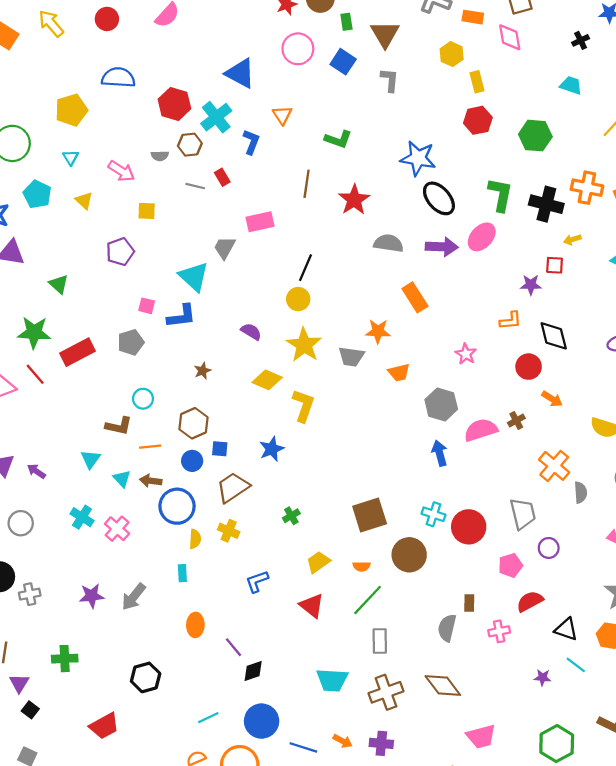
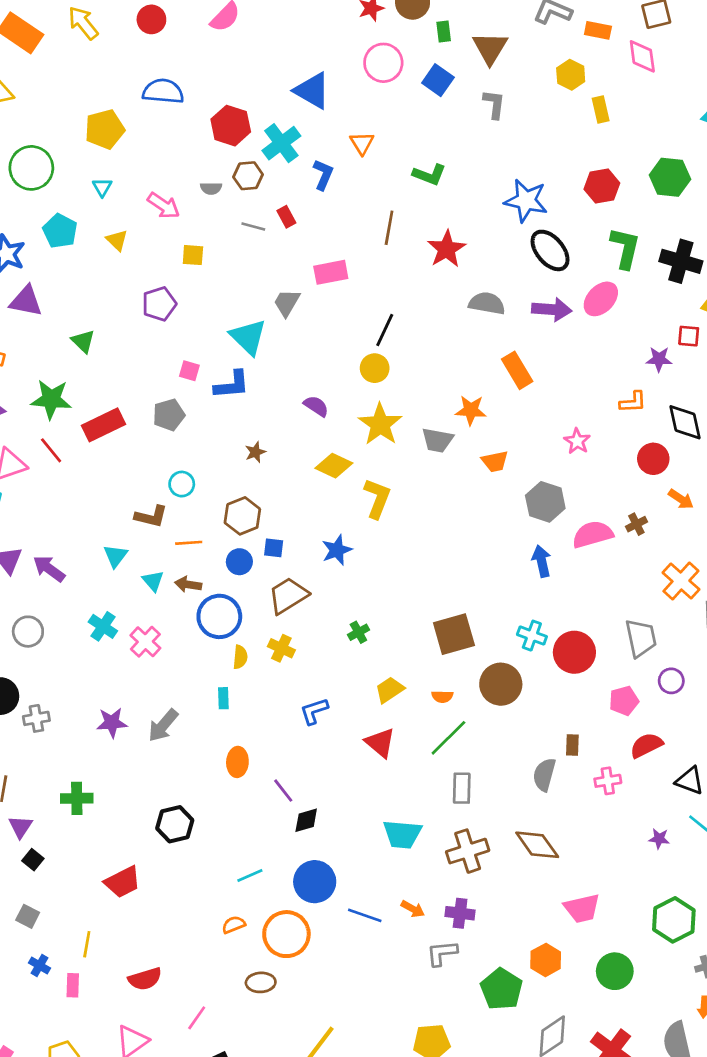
red hexagon: (478, 120) -> (602, 186), moved
purple arrow: (36, 471) -> (49, 569), size x1.4

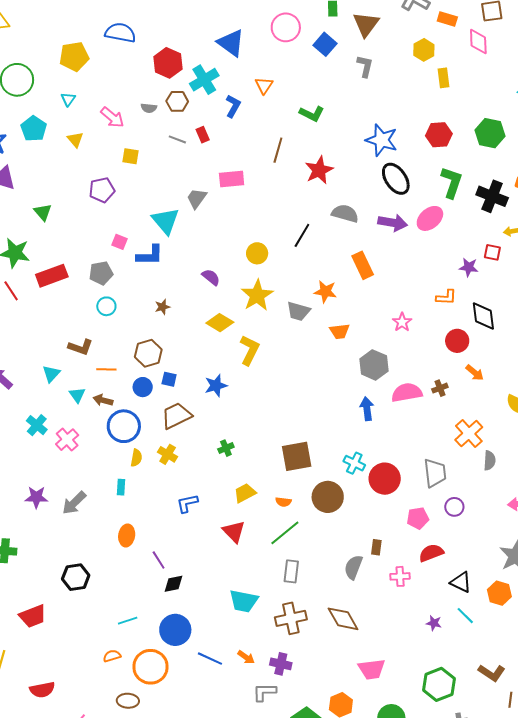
black line: (385, 330) -> (302, 235), moved
cyan circle: (182, 484) -> (106, 306), moved

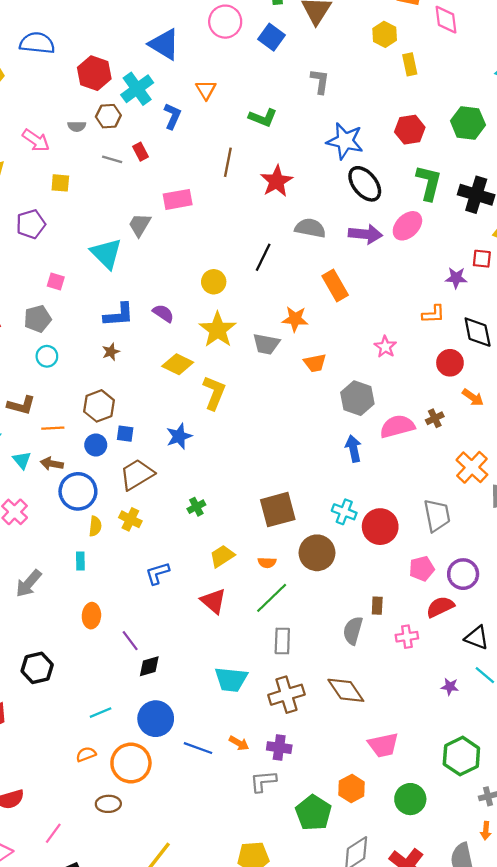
gray L-shape: (365, 66) -> (320, 81), moved
blue L-shape: (150, 255) -> (119, 315), moved
purple circle: (454, 507) -> (463, 574), moved, size x1.4

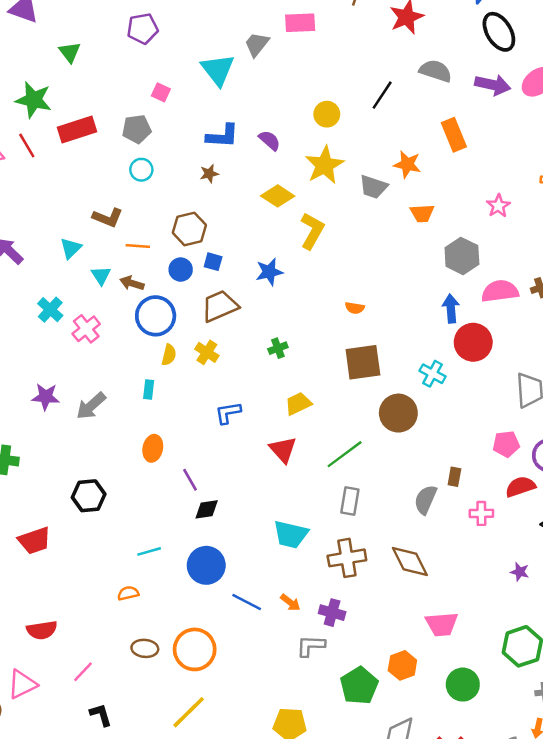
red circle: (380, 527) -> (473, 342), moved
orange semicircle: (267, 563) -> (355, 308), moved
orange circle: (131, 763) -> (195, 649), moved

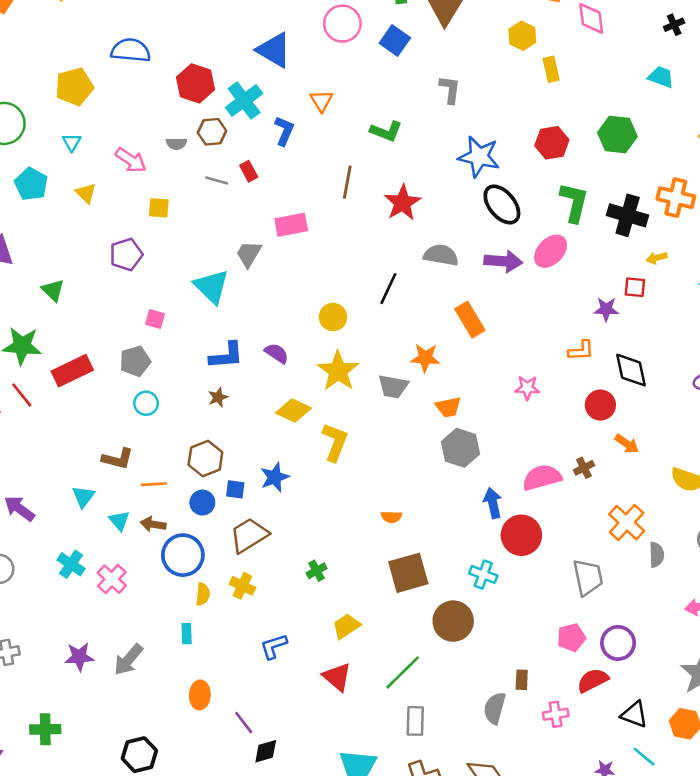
pink star: (498, 206) -> (527, 388), turned -30
gray hexagon: (462, 256) -> (460, 448), moved
blue star: (269, 272) -> (275, 477), moved

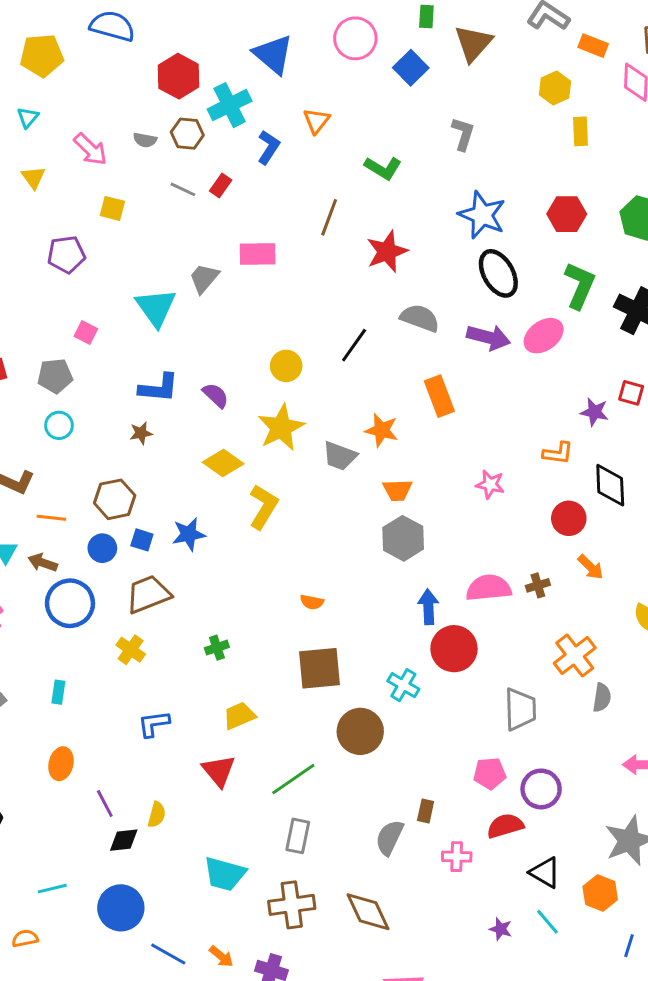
red rectangle: (249, 171) -> (221, 185), turned 54
yellow semicircle: (203, 594) -> (157, 815), moved

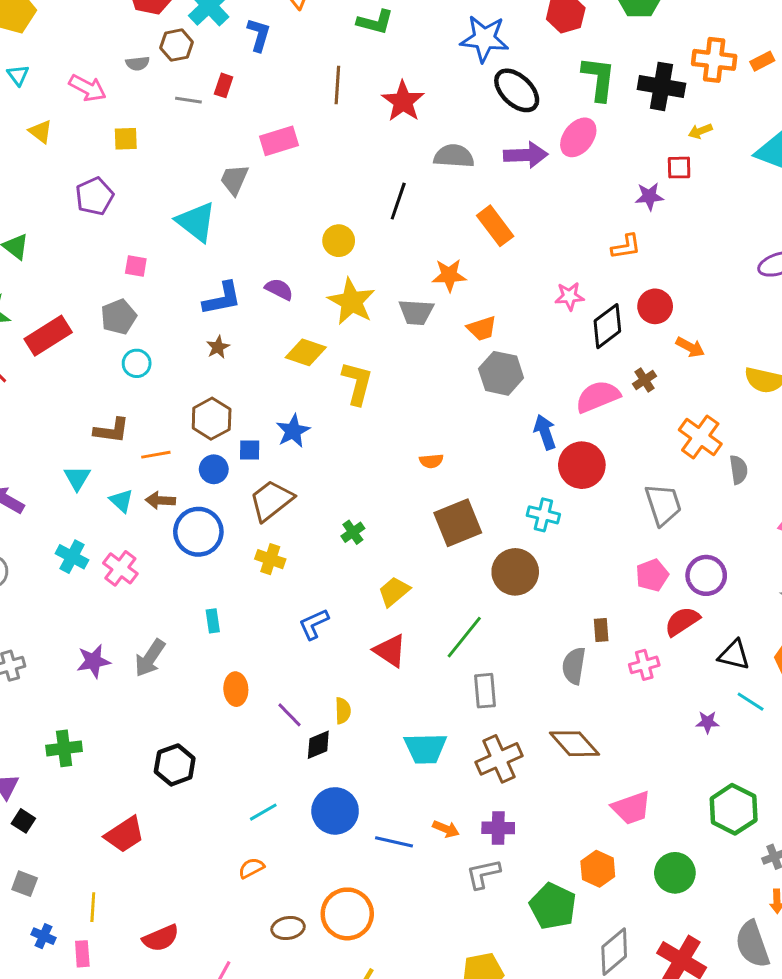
black diamond: (610, 485) -> (607, 326), moved, turned 72

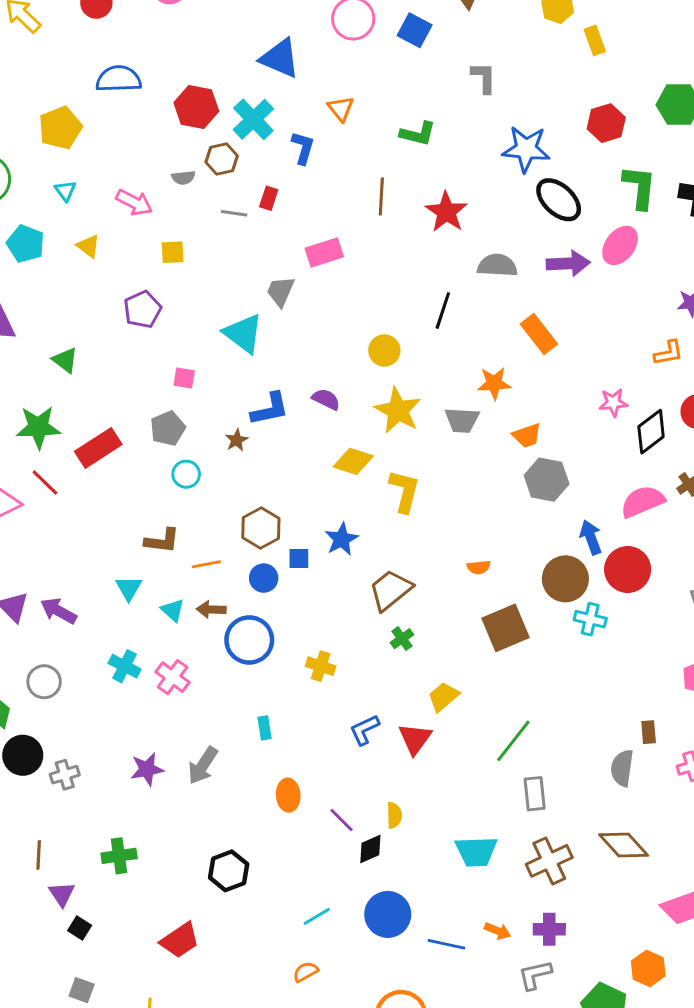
brown star: (218, 347) -> (237, 440), moved
brown trapezoid: (271, 500) -> (391, 590), moved
brown circle: (515, 572) -> (565, 579), moved
red triangle: (390, 651) -> (415, 739), moved, turned 33

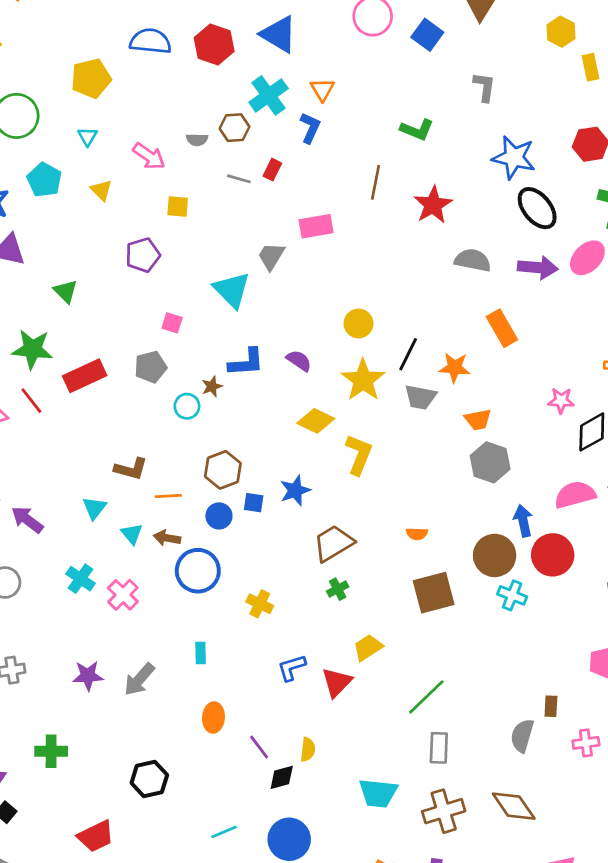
blue triangle: (280, 58) -> (279, 34), moved
red hexagon: (196, 107) -> (214, 45), moved
orange triangle: (341, 109) -> (322, 90), moved
black line: (443, 311) -> (408, 354), moved
cyan circle: (186, 474) -> (187, 406), moved

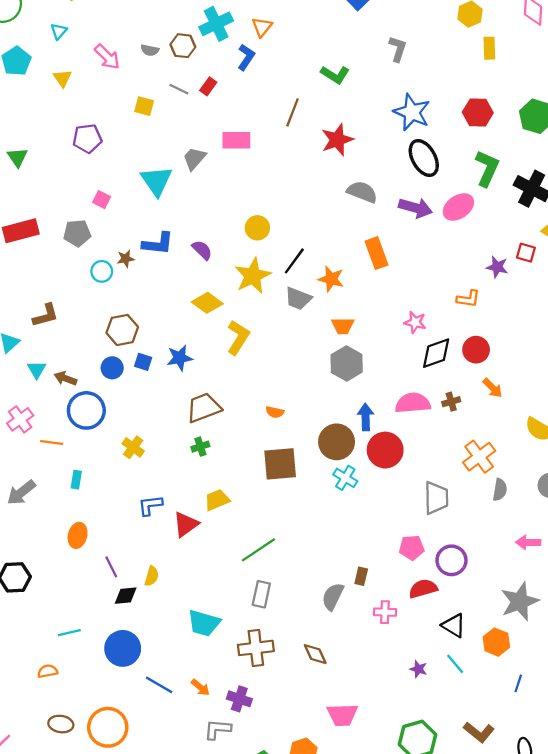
yellow square: (178, 207) -> (144, 106), moved
brown L-shape: (131, 469) -> (46, 315), turned -40
orange line: (168, 496) -> (52, 442), moved
brown diamond: (514, 806) -> (315, 654), size x0.7

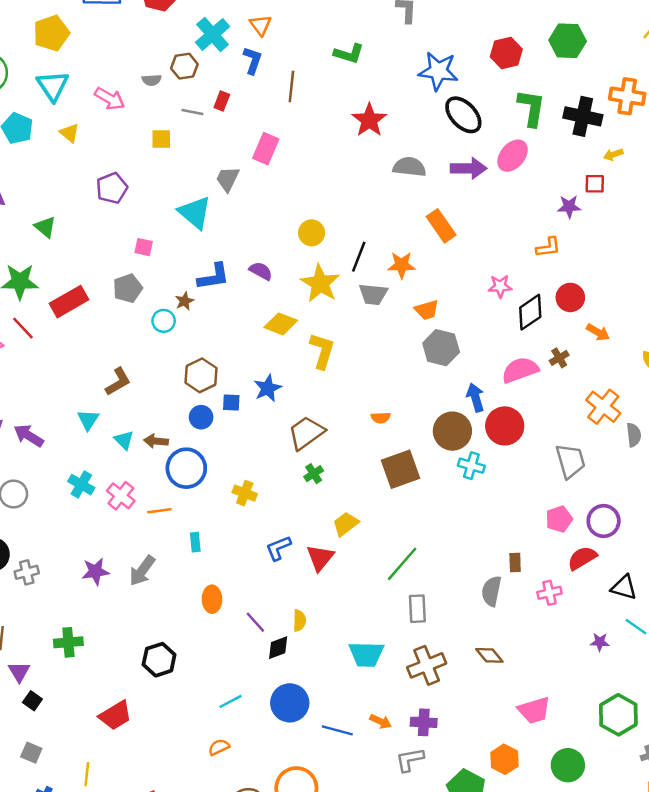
cyan triangle: (59, 31) -> (53, 86), size x1.8
brown line: (293, 112) -> (291, 86), moved
pink rectangle: (236, 140) -> (266, 149), turned -52

